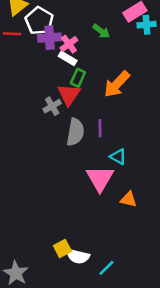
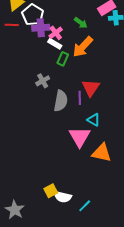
orange arrow: (117, 84) -> (83, 47), moved
red triangle: (69, 95) -> (91, 88), moved
orange triangle: (128, 199) -> (102, 153), size x1.5

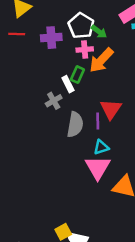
white pentagon: (33, 15) -> (81, 26), moved
pink cross: (56, 33) -> (85, 49), moved, turned 32
white rectangle: (55, 44) -> (68, 84), moved, turned 32
cyan triangle: (94, 120) -> (101, 147), moved, turned -48

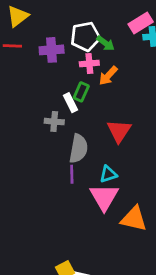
white pentagon: (81, 26) -> (85, 36), turned 30
orange arrow: (101, 60) -> (108, 76), size x0.7
gray cross: (54, 101) -> (54, 122), turned 35
purple line: (98, 121) -> (72, 174), moved

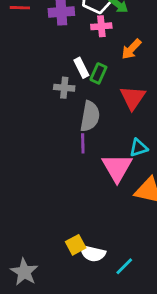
orange arrow: (108, 76) -> (131, 49), moved
green rectangle: (81, 92) -> (98, 73), moved
cyan triangle: (108, 174) -> (138, 148), moved

